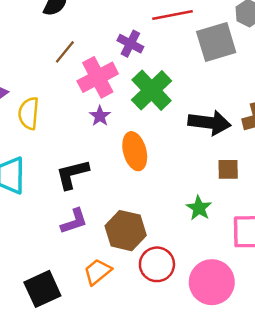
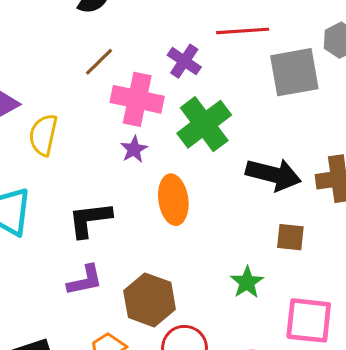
pink cross: (98, 77) -> (137, 99), turned 33

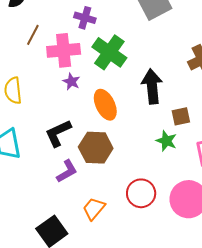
black arrow: (273, 175) -> (152, 86), moved, turned -92
brown square: (290, 237) -> (181, 116), moved
brown hexagon: (150, 300) -> (96, 148), moved

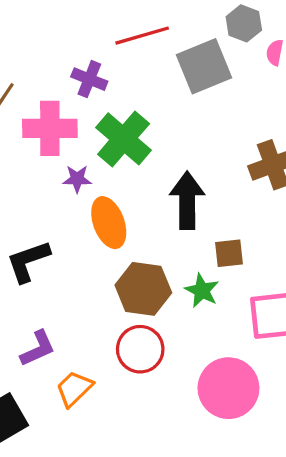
purple star: (71, 82) -> (77, 179), moved, turned -30
brown hexagon: (96, 148) -> (143, 289), moved
purple L-shape: (67, 171) -> (38, 348), moved
red circle: (141, 193) -> (140, 349), moved

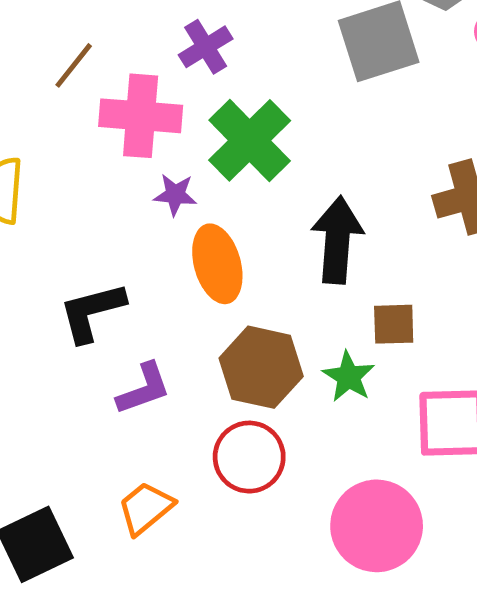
purple cross: (89, 79) -> (206, 47), turned 32
purple L-shape: (38, 348) -> (144, 389), moved

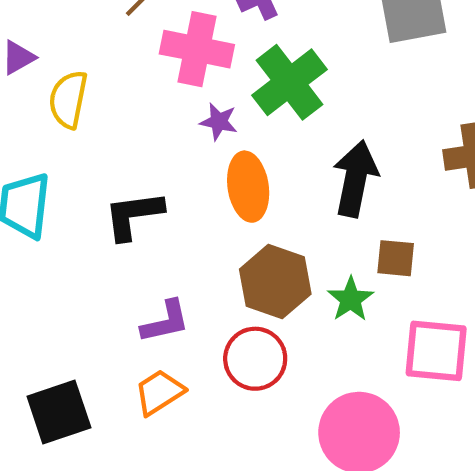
purple L-shape: (144, 389) -> (165, 322), moved

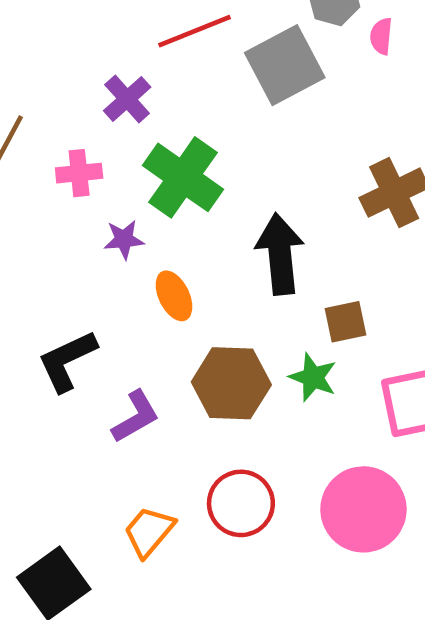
pink cross: (197, 49) -> (79, 173), size x0.6
orange ellipse: (248, 187) -> (174, 296), size x0.7
purple L-shape: (165, 322) -> (136, 417), moved
red circle: (255, 359) -> (241, 503), moved

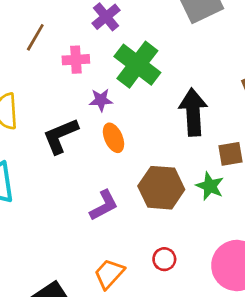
orange ellipse: (174, 296) -> (113, 138), moved
black L-shape: (67, 361) -> (60, 136), moved
red circle: (241, 503) -> (164, 259), size x0.6

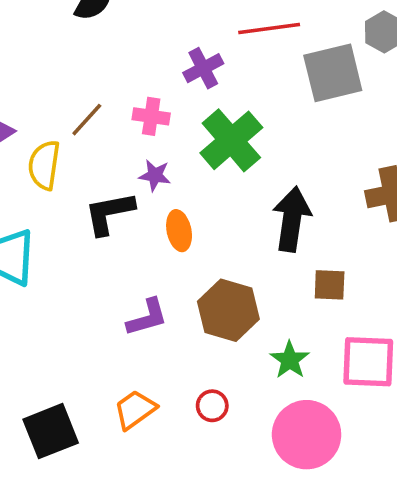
brown line: (35, 37) -> (87, 120), moved
purple star: (101, 100) -> (155, 175), moved
green star: (210, 186) -> (290, 360), moved

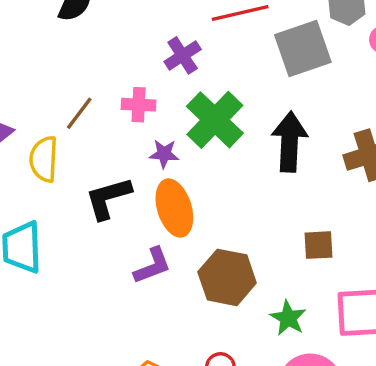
purple star: (155, 175) -> (164, 154), moved
black arrow: (292, 219) -> (290, 142), moved
orange ellipse: (179, 231) -> (174, 208), size x1.5
purple L-shape: (147, 317) -> (152, 266), moved

